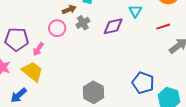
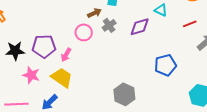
cyan triangle: (135, 11) -> (161, 10), turned -32
blue pentagon: (143, 83) -> (165, 65), moved, turned -30

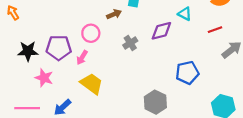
gray cross: (109, 25) -> (130, 43), moved
pink circle: (84, 32) -> (91, 33), moved
yellow trapezoid: (62, 78) -> (92, 84), moved
gray hexagon: (124, 94) -> (155, 102), moved

